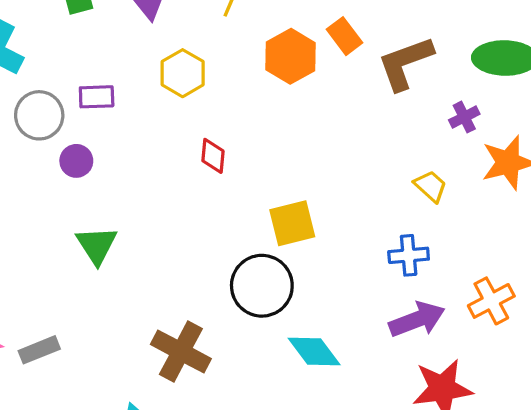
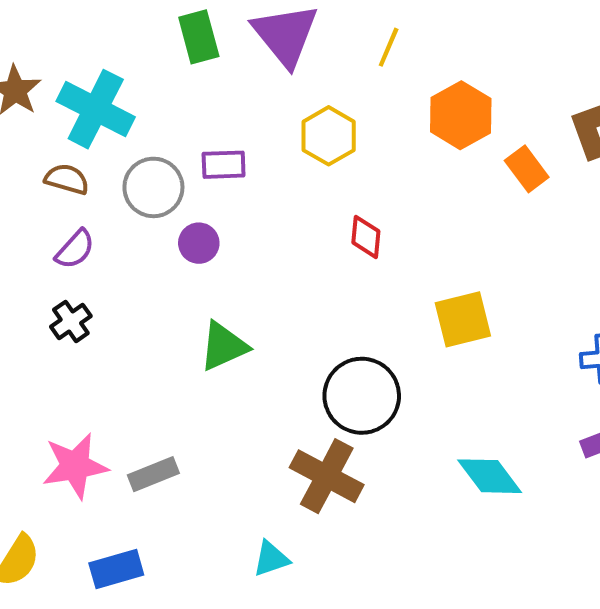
orange rectangle: (345, 36) -> (527, 169), moved
green triangle: (97, 245) -> (224, 346), turned 39
black circle: (262, 286) -> (362, 396), moved

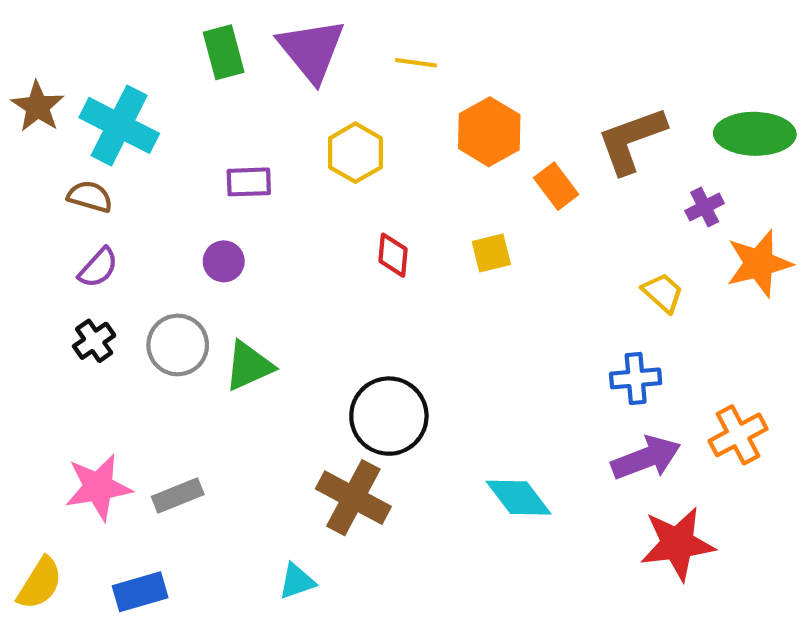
yellow line: (389, 47) -> (416, 63), turned 75
gray circle: (153, 187) -> (178, 345), moved
yellow square: (463, 319) -> (491, 253), moved, size x0.7

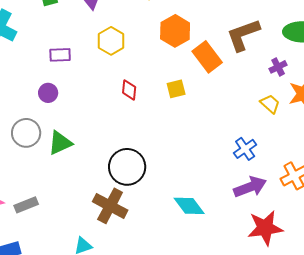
orange rectangle: (556, 186) -> (207, 57), size x1.4
yellow trapezoid: (663, 293) -> (270, 104), moved
blue cross: (636, 378) -> (245, 149), turned -30

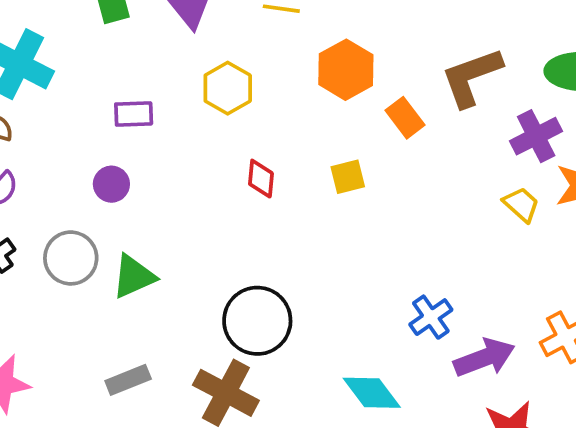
orange rectangle: (207, 57) -> (405, 118), size x0.7
purple cross: (278, 67) -> (536, 136), size x1.5
blue cross: (245, 149) -> (431, 317), moved
gray rectangle: (26, 205) -> (128, 380), moved

